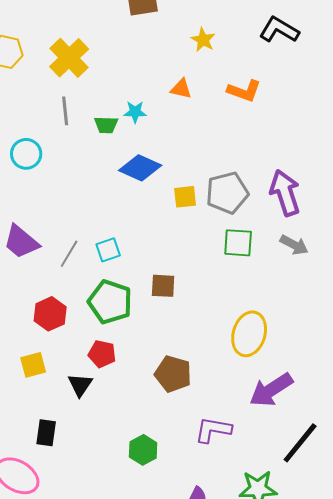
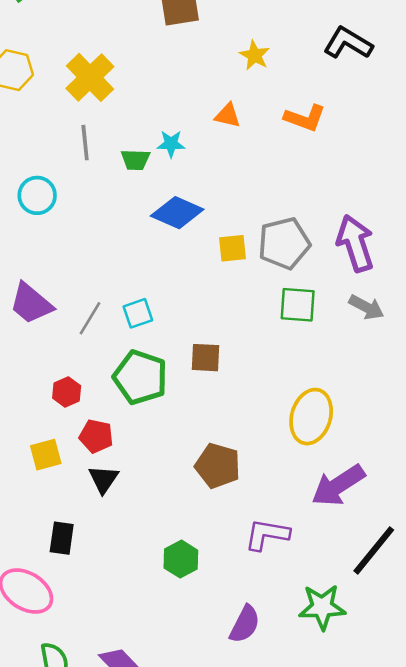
red hexagon: (50, 314) -> (67, 392), size x0.7
red pentagon: (102, 354) -> (96, 436), moved

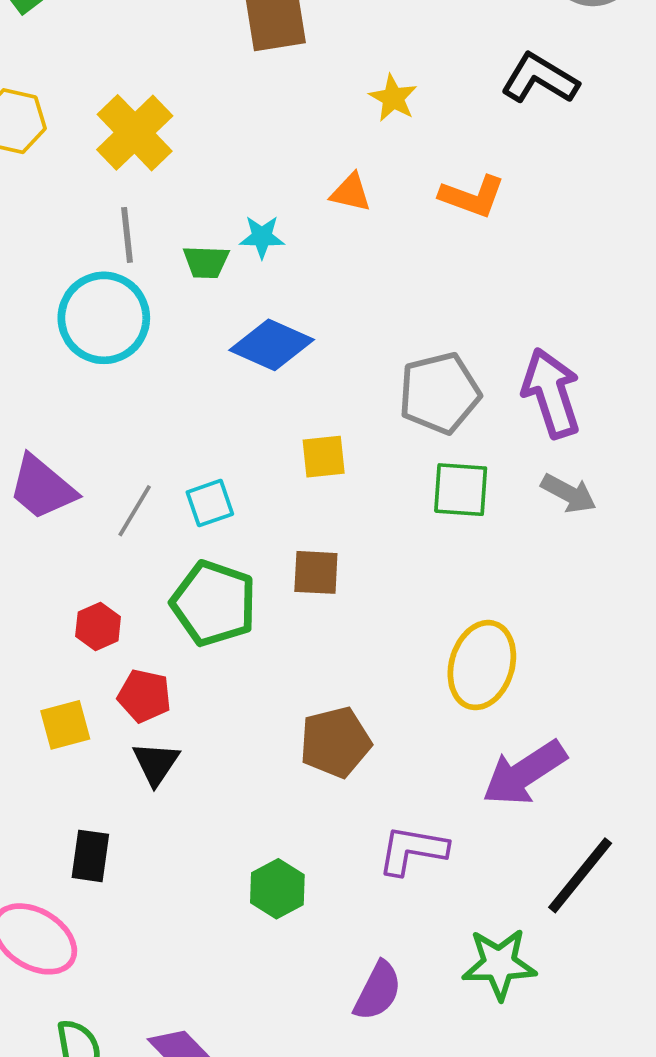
cyan circle: (37, 195) -> (104, 318), moved, size x1.5
yellow square: (232, 248) -> (324, 457), moved
brown pentagon: (218, 466) -> (335, 742), turned -30

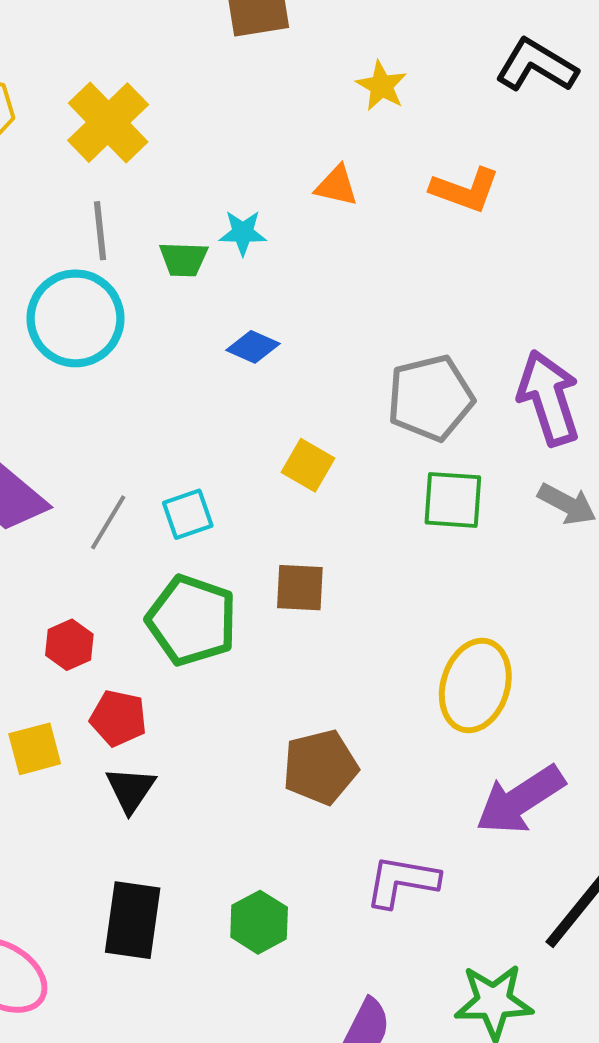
blue diamond: (272, 345) -> (253, 347), size x0.6
yellow square: (324, 457) -> (308, 465), turned 36
black rectangle: (90, 856) -> (133, 920), moved, size x1.4

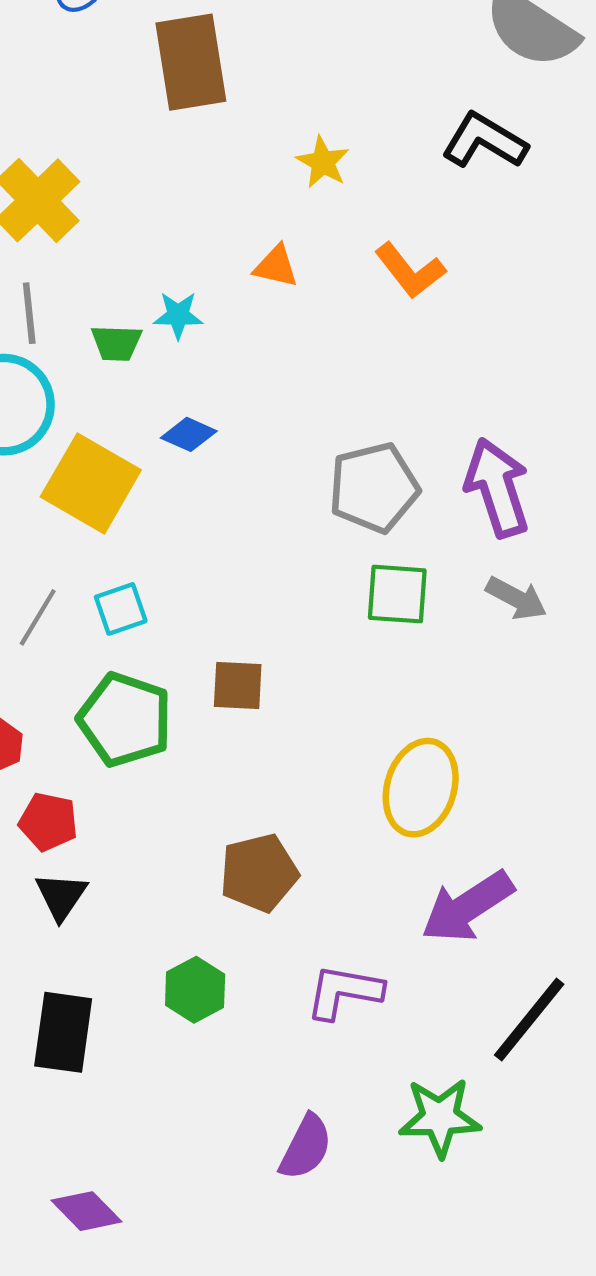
orange L-shape: (465, 190) -> (410, 271), turned 32
yellow square: (308, 465) -> (91, 483), moved, size x1.8
green hexagon: (259, 922) -> (195, 990), moved

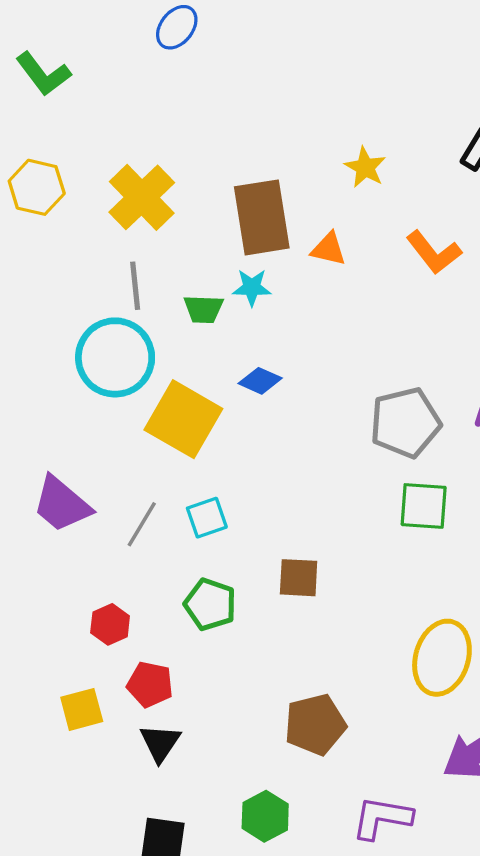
brown rectangle: (191, 62) -> (262, 217), moved
green pentagon: (125, 720) -> (210, 604), size x0.7

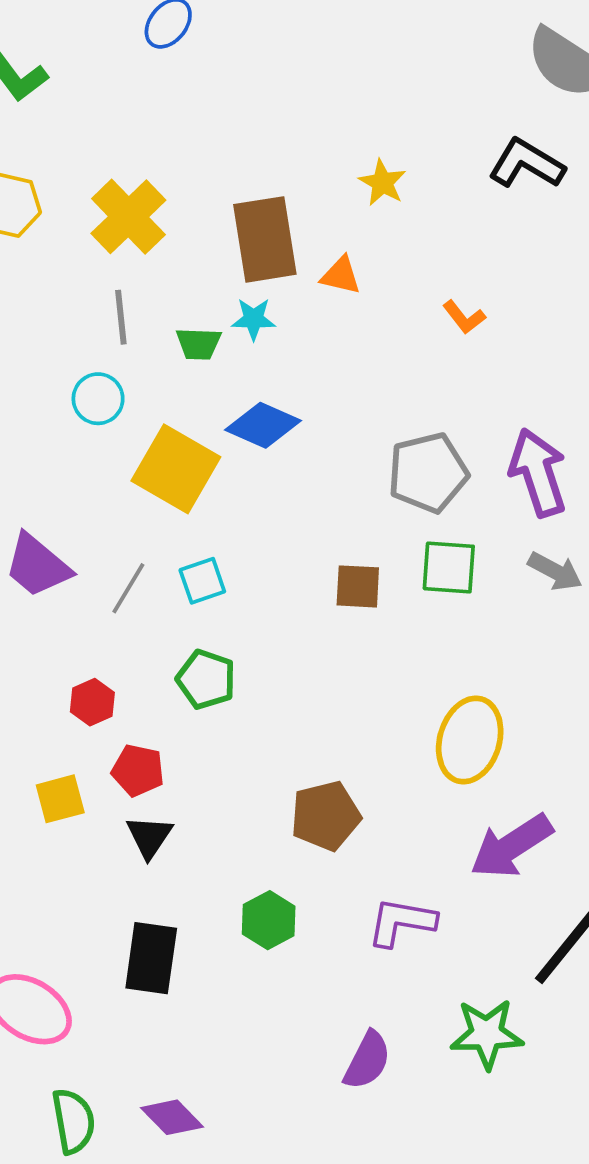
orange L-shape: (434, 252) -> (464, 317), moved, size x0.7
cyan circle: (115, 357) -> (98, 399), size x0.6
blue diamond: (260, 381) -> (263, 425), size x1.5
brown square: (299, 578) -> (358, 586), moved

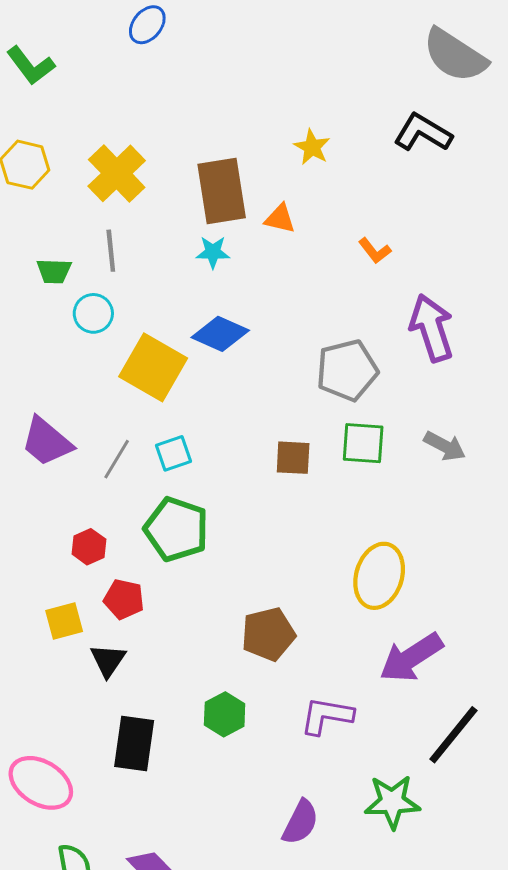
green trapezoid: (199, 344) -> (54, 271), moved
purple arrow: (538, 473) -> (432, 328), moved
green pentagon: (206, 679) -> (176, 529), size x1.4
black triangle: (149, 837) -> (108, 660), moved

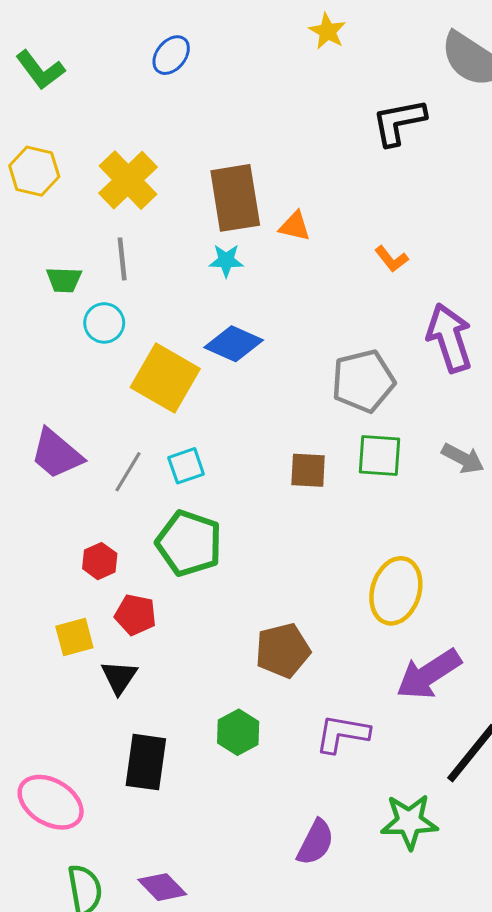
blue ellipse: (147, 25) -> (171, 55), moved
black L-shape: (423, 133) -> (399, 122), moved, turned -42
yellow star: (312, 147) -> (327, 31), moved

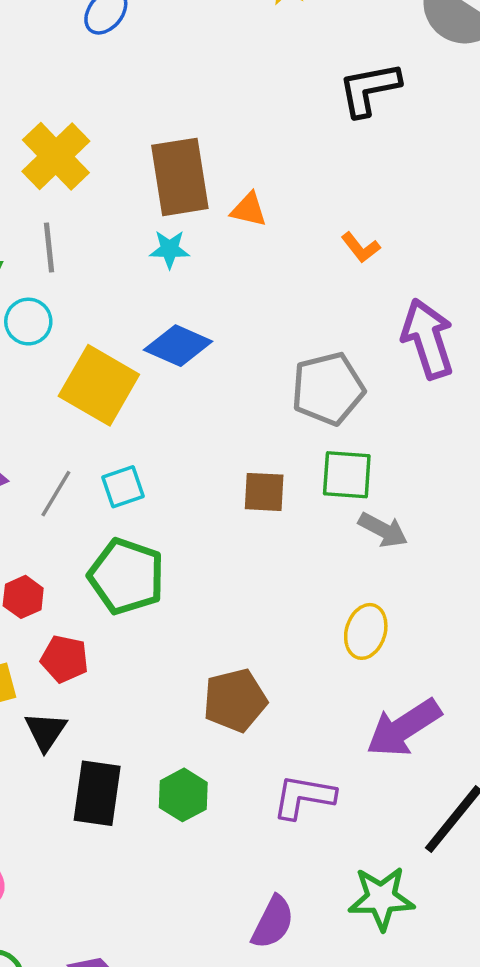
gray arrow: (463, 458) -> (383, 530), moved
yellow ellipse: (396, 591) -> (366, 631), size x0.7
black rectangle: (146, 762) -> (97, 793), moved

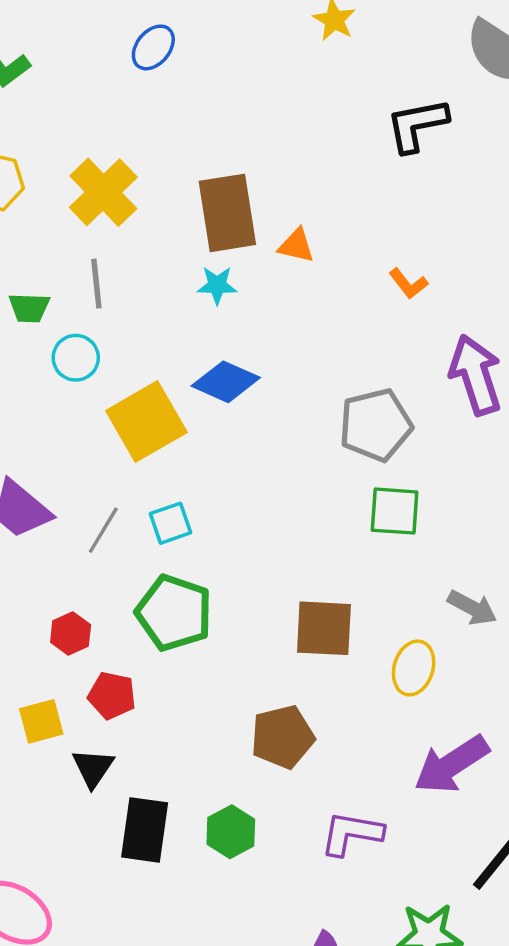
yellow square: (99, 385) -> (146, 421), turned 30
brown square: (264, 492) -> (324, 628), moved, size x1.4
gray arrow: (383, 530) -> (472, 608), moved

